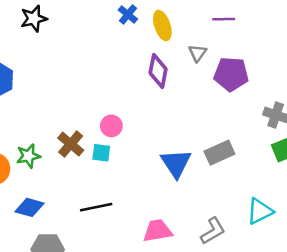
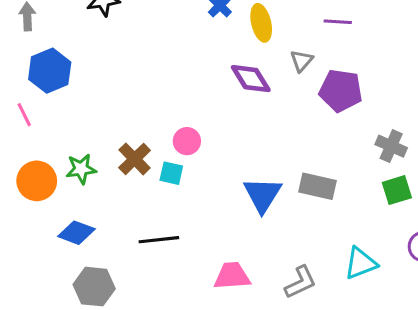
purple diamond: (158, 71) -> (251, 79), turned -48
gray rectangle: (219, 153) -> (317, 186), turned 32

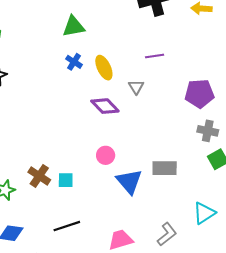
purple pentagon: (341, 91) -> (199, 94), moved
pink circle: (187, 141) -> (106, 155), moved

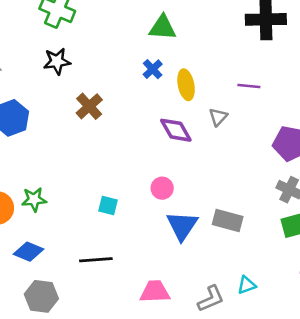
brown cross: (39, 176) -> (89, 106), moved
cyan triangle: (204, 213) -> (247, 285), moved, size x0.7

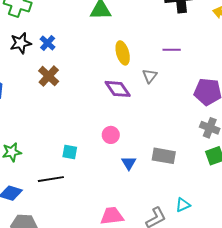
blue cross: (153, 69) -> (48, 43), moved
blue triangle: (182, 226) -> (129, 163), size x0.6
black line: (96, 260) -> (51, 179), moved

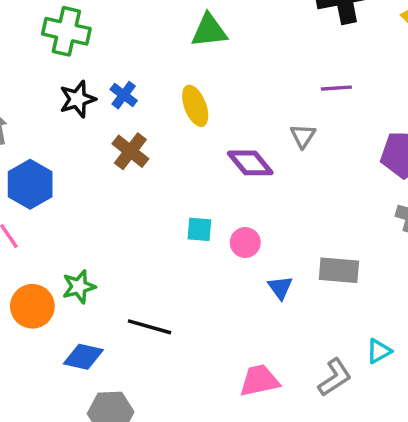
yellow ellipse: (123, 53) -> (195, 106), moved
cyan square: (70, 152) -> (199, 229), moved
black line: (51, 179) -> (150, 327), turned 30

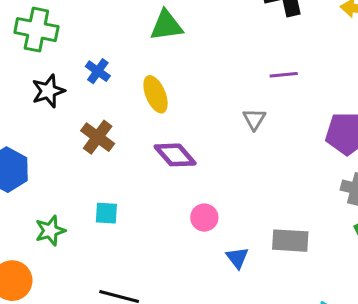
blue cross: (124, 95) -> (98, 71), moved
purple diamond: (250, 163) -> (175, 155), moved
cyan square: (199, 229) -> (106, 213), moved
green star: (79, 287) -> (50, 231), moved

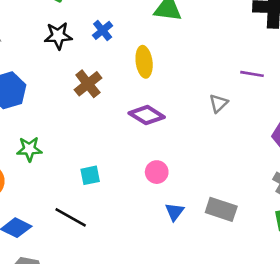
purple diamond: (175, 155) -> (147, 115), turned -32
cyan square: (106, 213) -> (90, 175), moved, turned -30

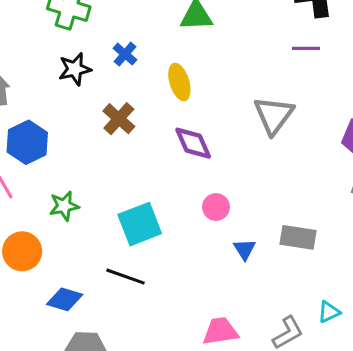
purple line: (252, 74) -> (306, 48), moved
gray triangle: (219, 103) -> (274, 115), size x1.8
purple diamond: (147, 115) -> (193, 143), turned 44
cyan square: (90, 175) -> (140, 224), size x1.8

